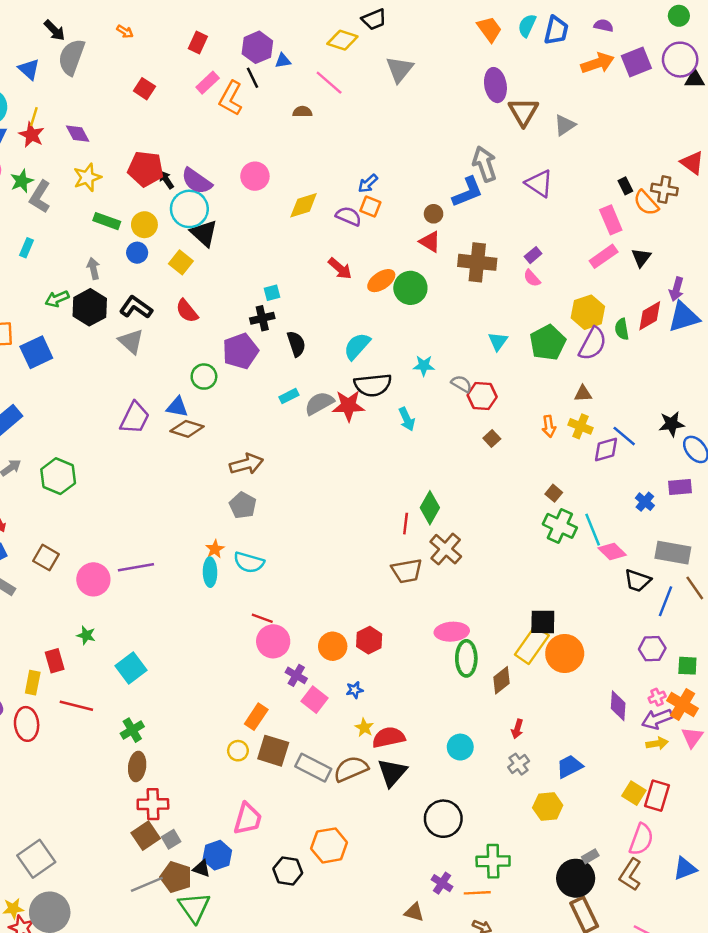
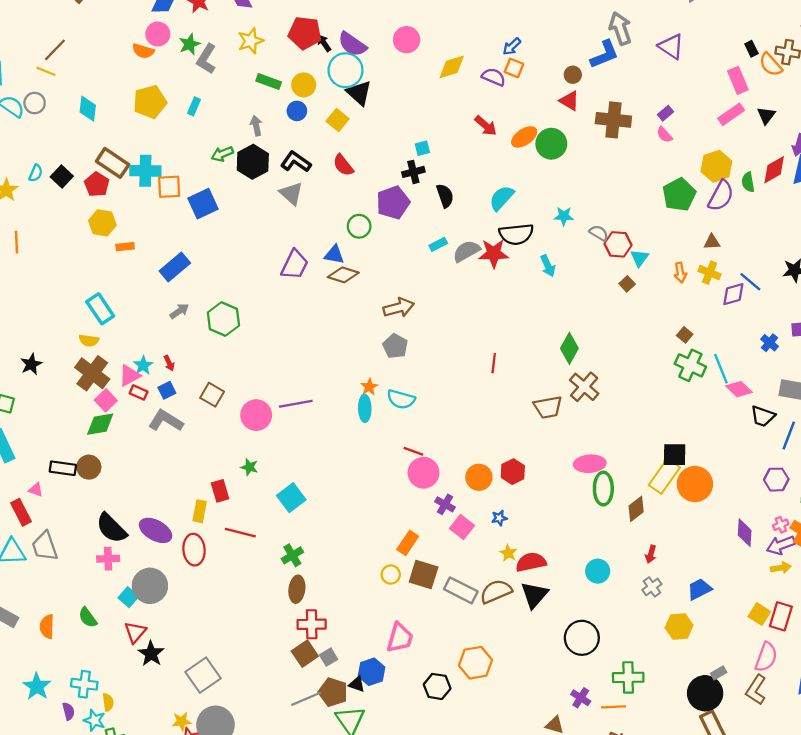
cyan triangle: (498, 341) -> (639, 258), moved
red line: (406, 524) -> (494, 363), moved

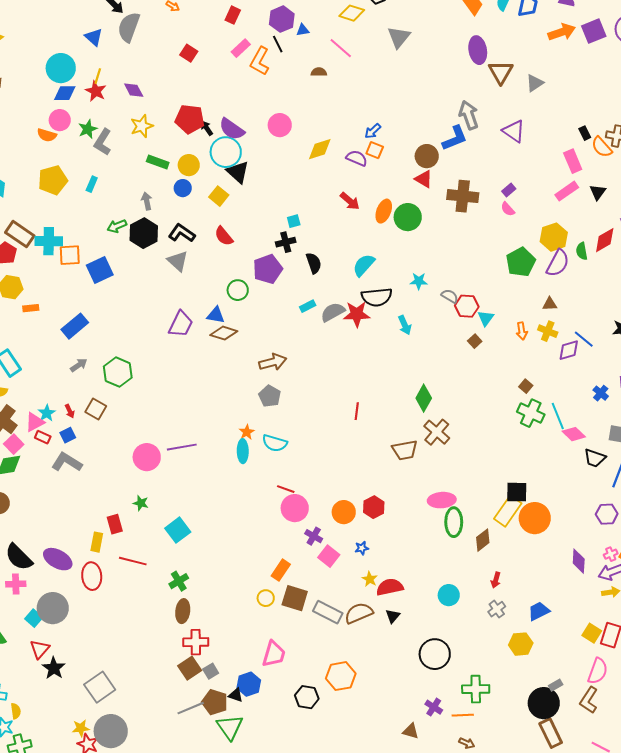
brown circle: (573, 75) -> (427, 156), size x1.5
orange ellipse: (524, 137) -> (384, 211), turned -35
brown square: (212, 395) -> (96, 409), moved
black triangle: (534, 595) -> (393, 616), size x0.6

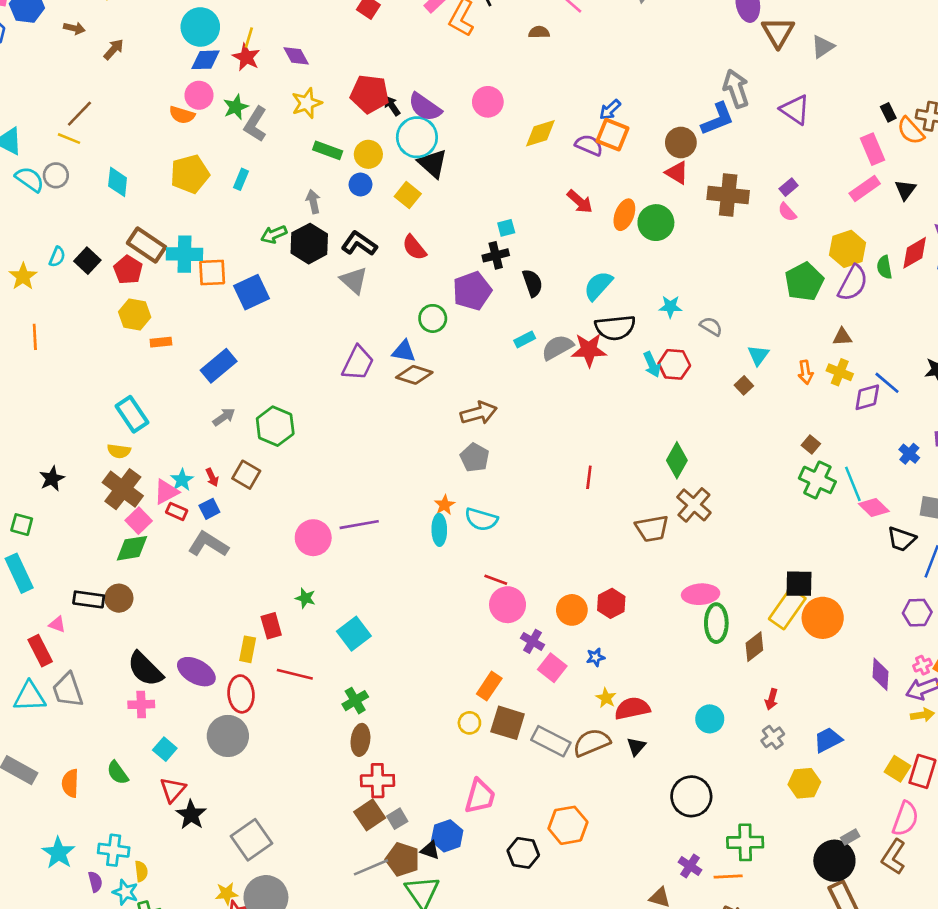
orange square: (375, 150) -> (613, 135), size x1.4
red hexagon: (467, 306) -> (674, 364), moved
gray circle: (53, 608) -> (228, 736), moved

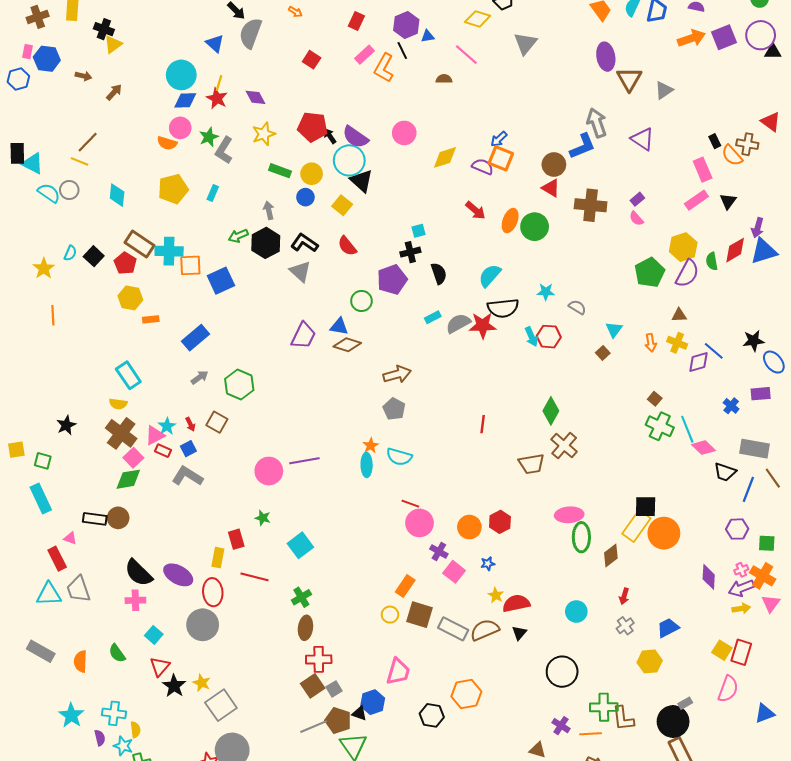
brown L-shape: (894, 857) -> (623, 718), moved, turned -40
yellow star: (227, 894) -> (202, 683), moved, turned 30

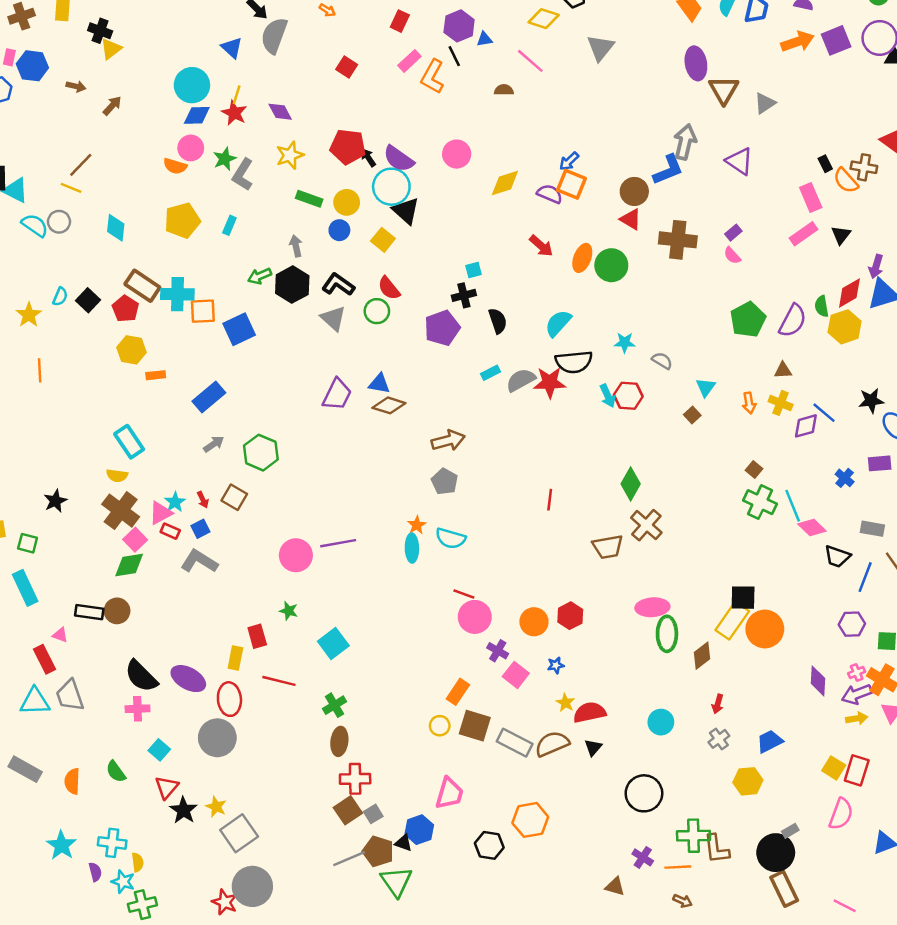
gray arrow: (597, 123) -> (685, 142), turned 32
yellow hexagon: (683, 247) -> (845, 327), moved
green circle: (361, 301) -> (377, 311), moved
gray rectangle: (754, 449) -> (872, 529), size x0.7

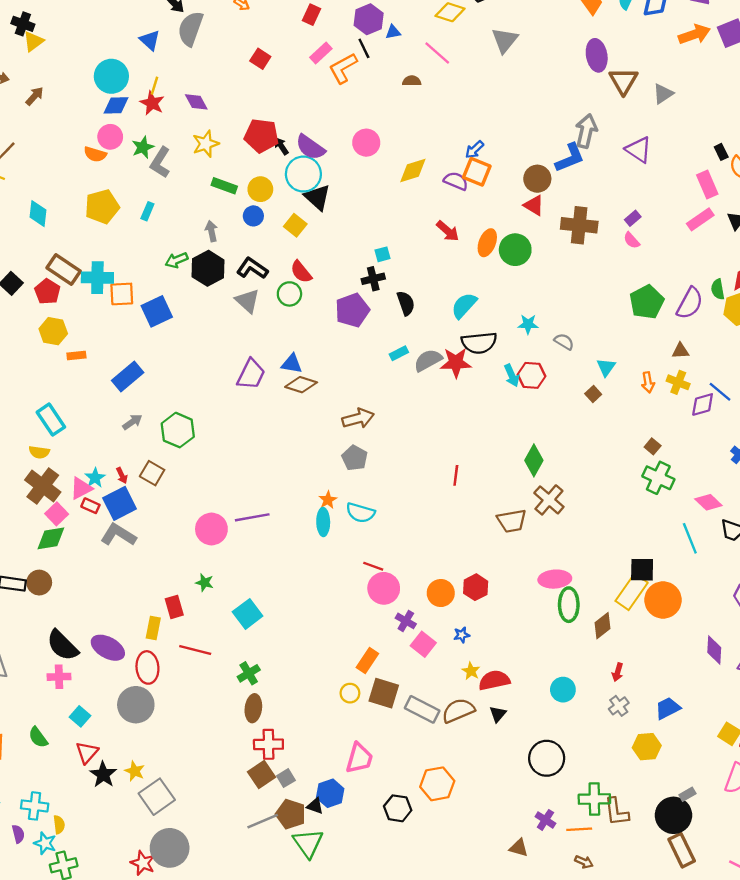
orange L-shape: (432, 77) -> (343, 68), turned 32
cyan line: (793, 506) -> (690, 538), moved
blue square: (200, 529) -> (120, 503), size x1.8

